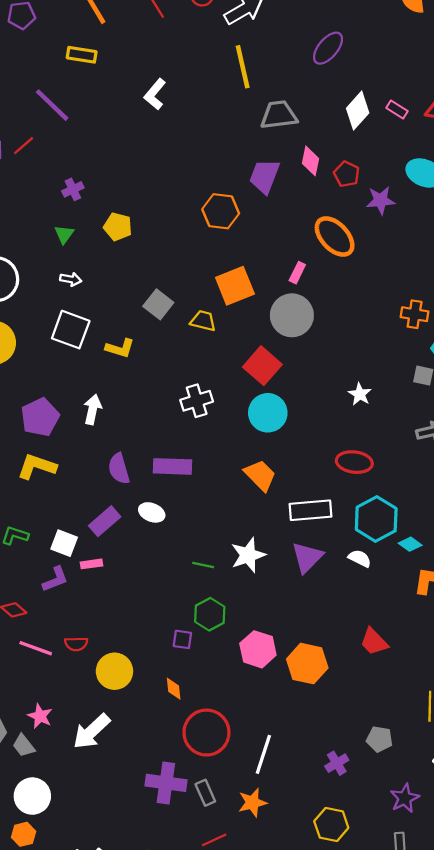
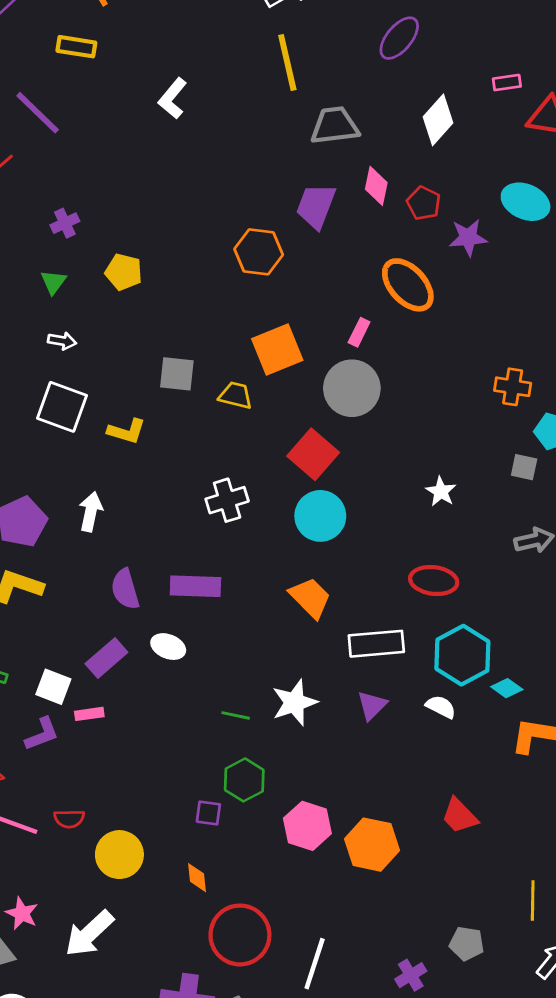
pink rectangle: (397, 109) -> (507, 83), moved, turned -40
gray square: (158, 304) -> (177, 374), turned -32
purple triangle: (307, 557) -> (372, 705), size x0.7

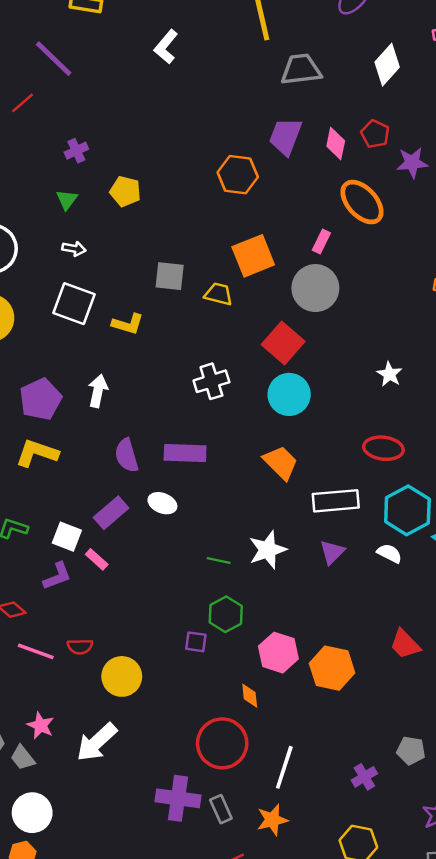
pink diamond: (376, 186) -> (336, 143), moved
pink rectangle: (89, 714) -> (97, 559), turned 50
orange diamond: (197, 878) -> (250, 696), moved

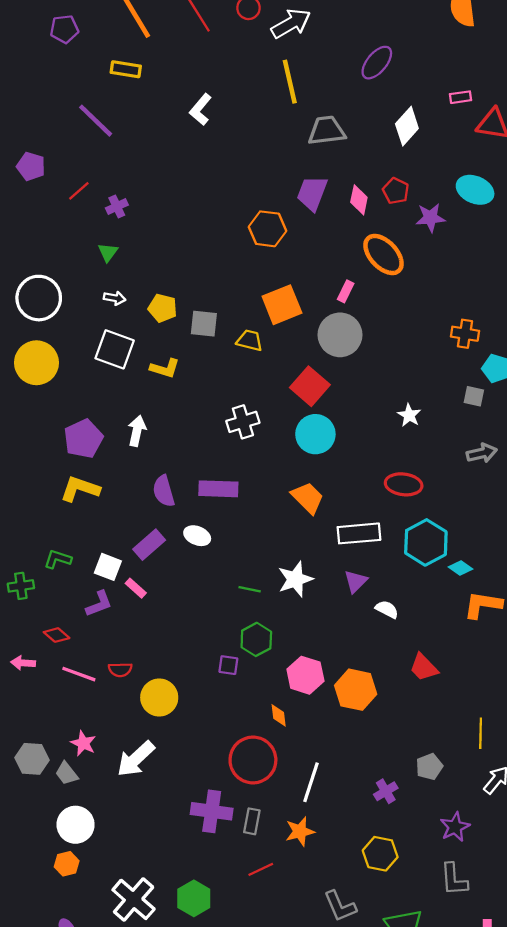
red line: (23, 103) -> (79, 191), moved
yellow pentagon: (125, 191) -> (163, 308), moved
white semicircle: (389, 553) -> (387, 609), moved
gray pentagon: (411, 751) -> (429, 767), turned -30
gray rectangle: (221, 809) -> (252, 821), turned 35

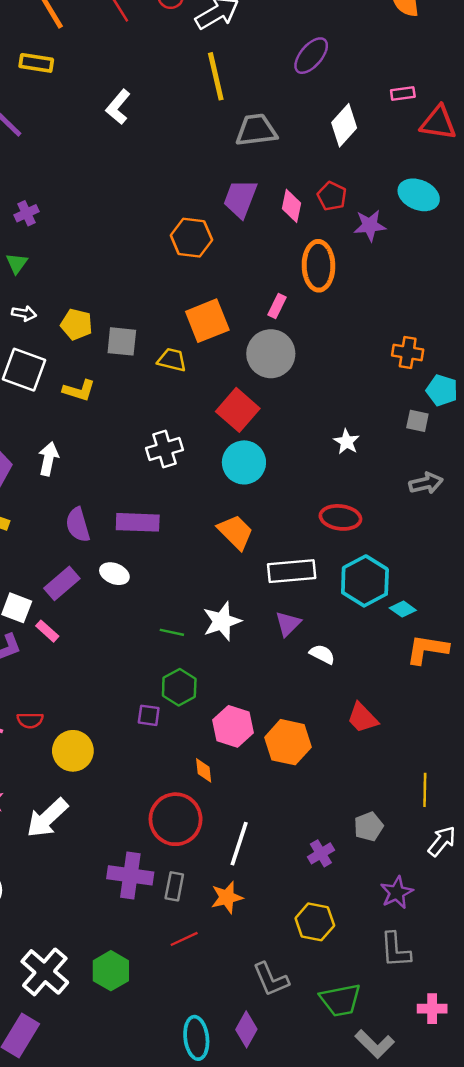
orange ellipse: (384, 254) -> (318, 266), turned 42

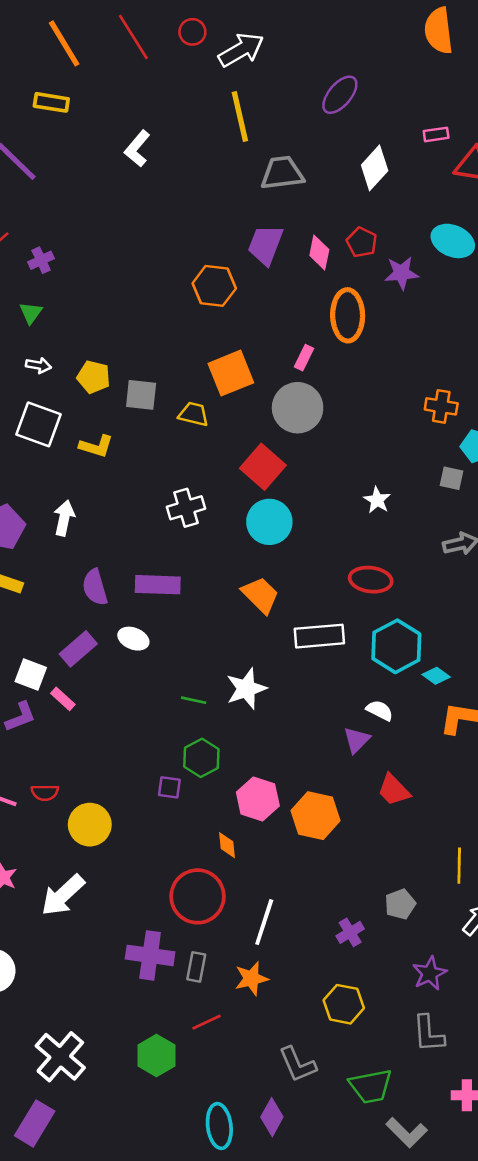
purple triangle: (288, 624) -> (357, 740), moved
white semicircle: (322, 654) -> (380, 710), moved
green hexagon: (111, 971) -> (156, 1055), moved

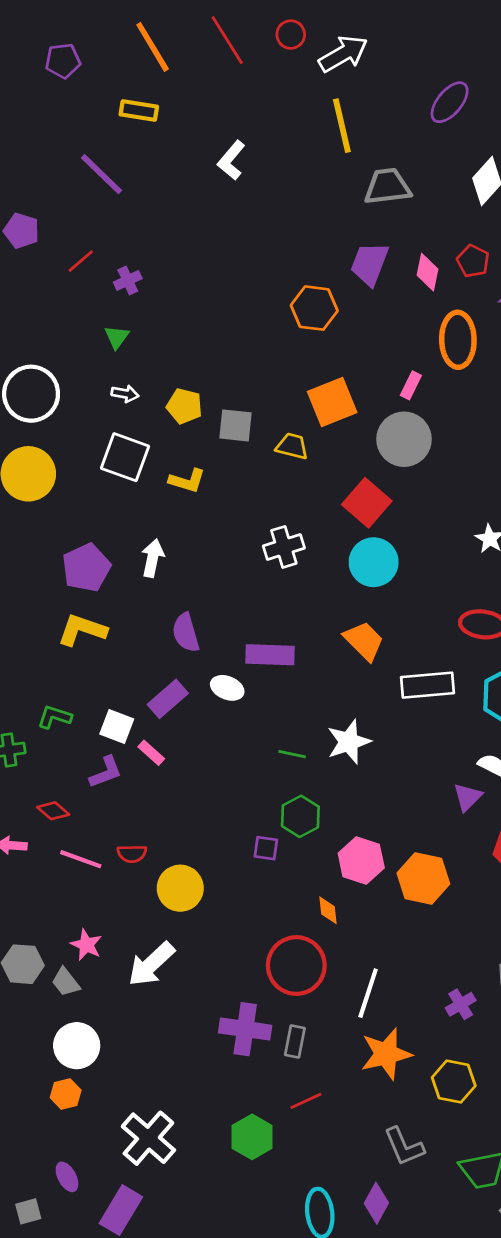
purple rectangle: (158, 585) -> (270, 655), moved
orange star: (251, 979) -> (386, 1054), moved, size x1.4

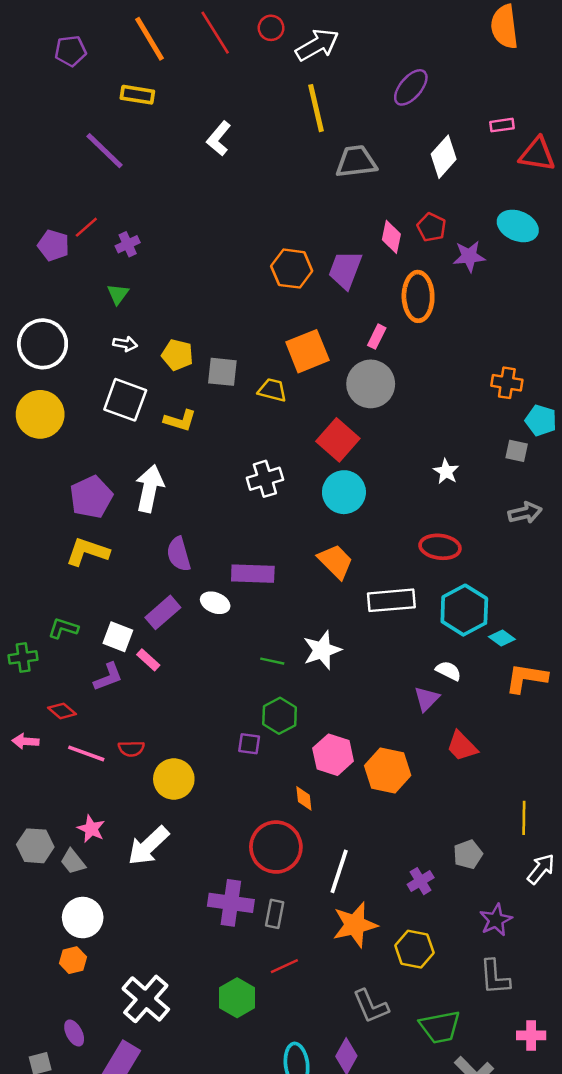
purple pentagon: (21, 231) -> (53, 245), moved
purple trapezoid: (369, 264) -> (345, 270), moved
white arrow: (153, 558) -> (149, 488), size x1.4

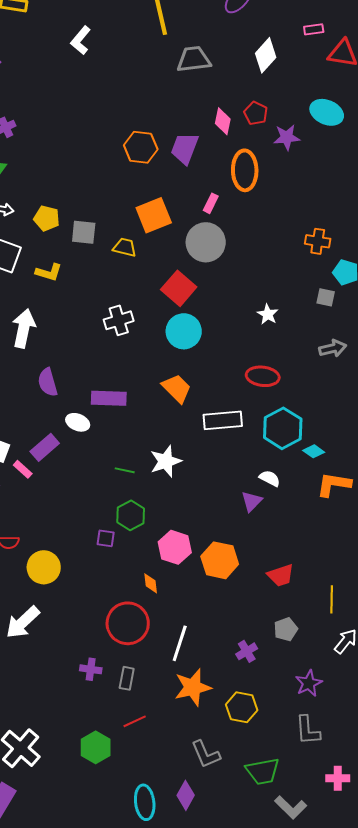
purple rectangle: (163, 612) -> (45, 447), moved
red trapezoid: (462, 746) -> (281, 575), moved, turned -64
purple cross: (231, 903) -> (91, 669), size x0.6

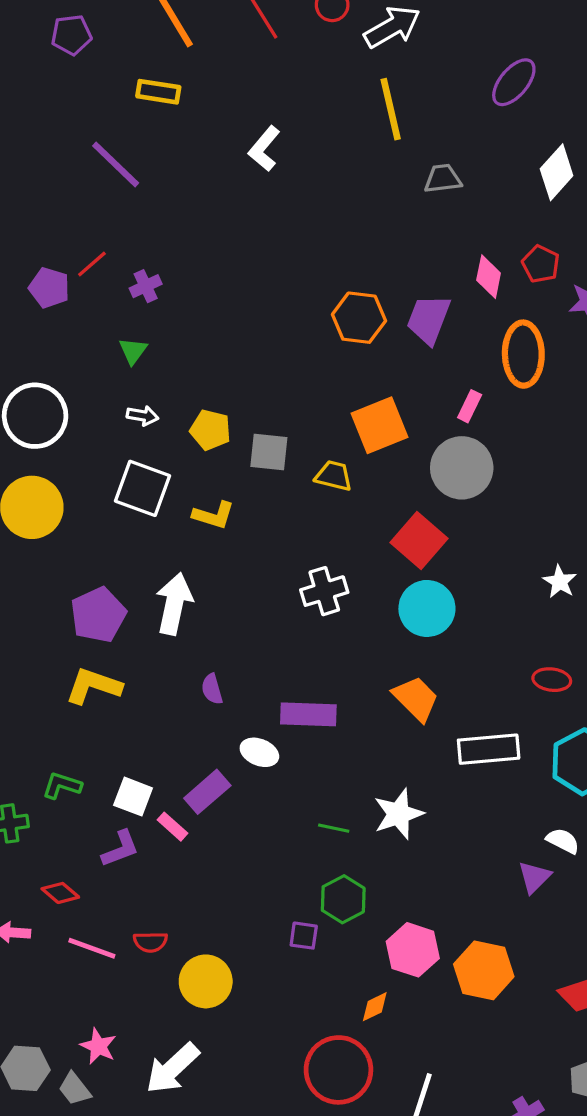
gray trapezoid: (194, 59) -> (443, 179), size x0.7
red ellipse: (263, 376) -> (552, 680), size x0.7
purple semicircle: (48, 382) -> (212, 689), size x0.7
orange diamond: (151, 583) -> (375, 1007), turned 70

